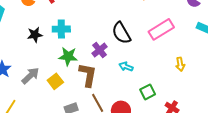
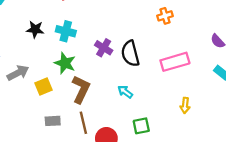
purple cross: (100, 50) -> (104, 48), moved, turned -35

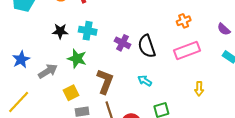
orange cross: (165, 16) -> (184, 21), moved
green star: (65, 63) -> (77, 59), moved
yellow square: (44, 87) -> (71, 93), moved

